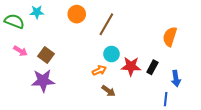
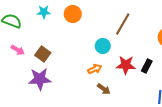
cyan star: (37, 12) -> (44, 12), moved
brown line: (106, 24) -> (123, 24), moved
cyan circle: (111, 54) -> (103, 46), moved

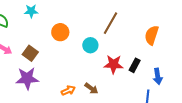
orange circle: (73, 14) -> (60, 32), moved
orange arrow: (95, 69) -> (68, 90), moved

